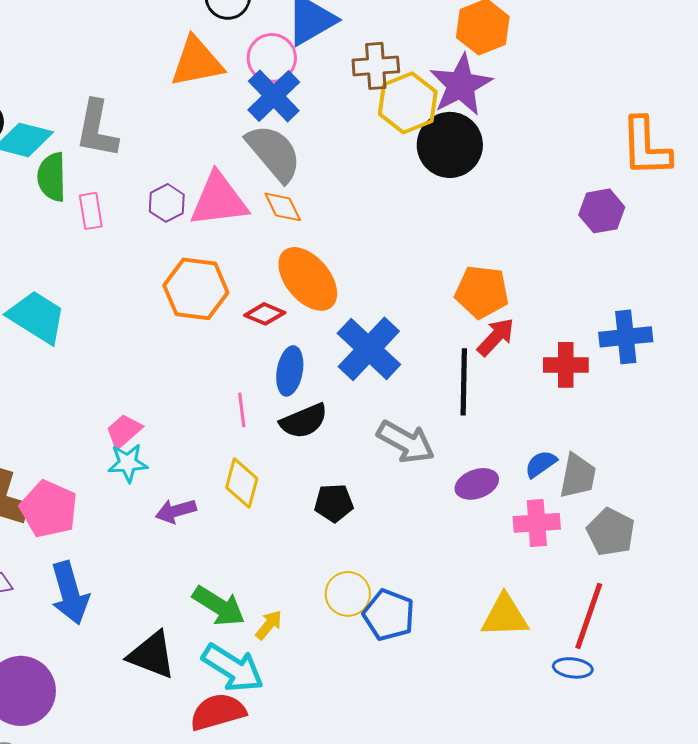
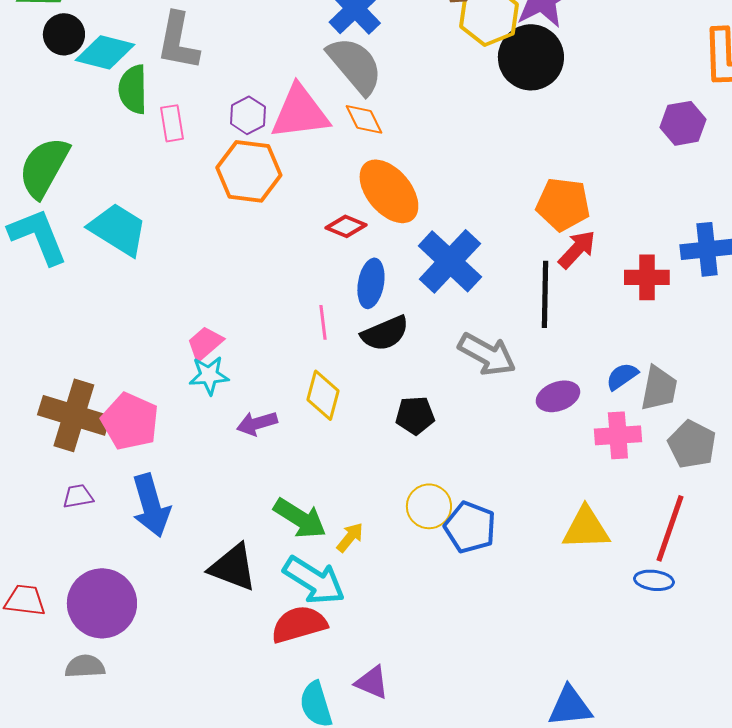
orange hexagon: (196, 289) -> (249, 171), moved

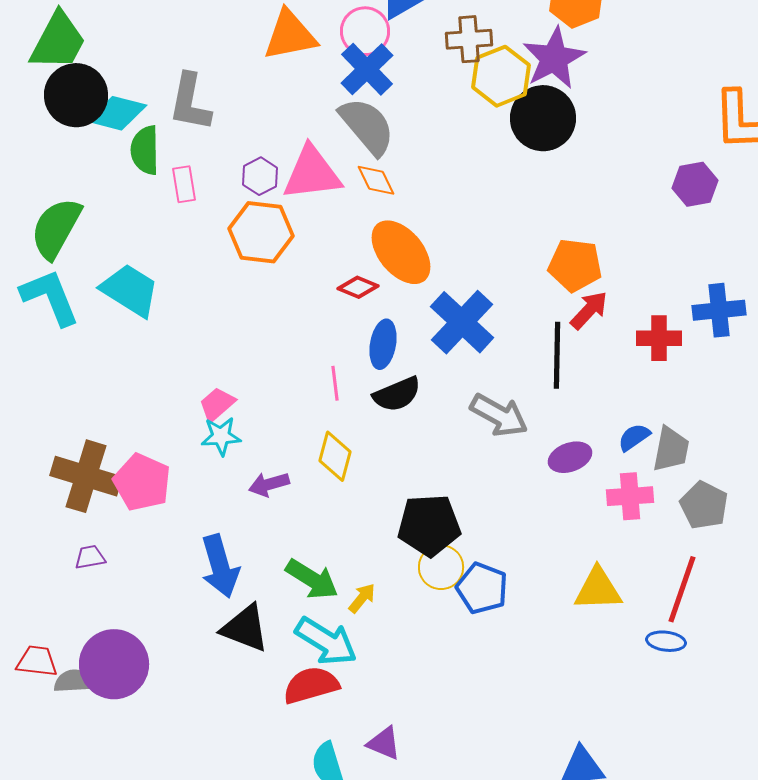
black circle: (64, 34) -> (76, 95), size x1.5
black pentagon: (415, 415) -> (429, 525), moved, size x1.6
blue arrow: (151, 505) -> (220, 566), moved
gray semicircle: (85, 666) -> (74, 681), moved

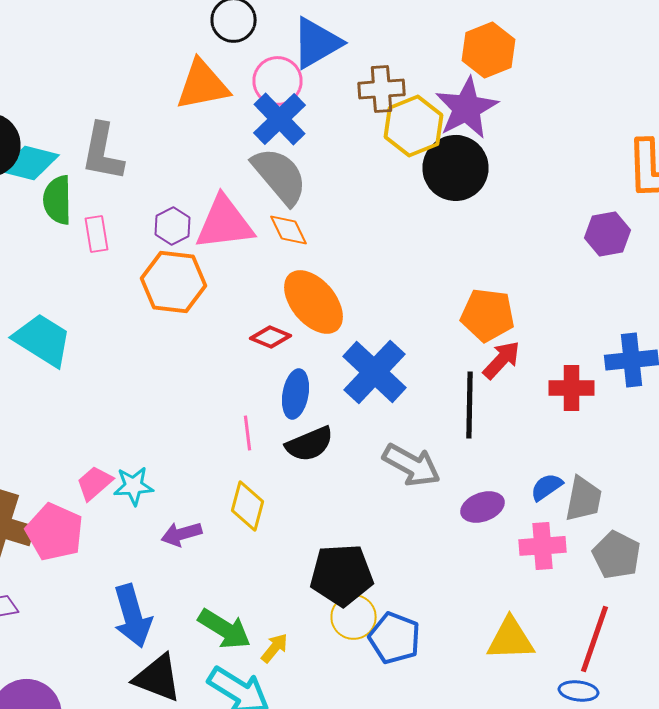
pink trapezoid: (217, 404) -> (94, 483), moved

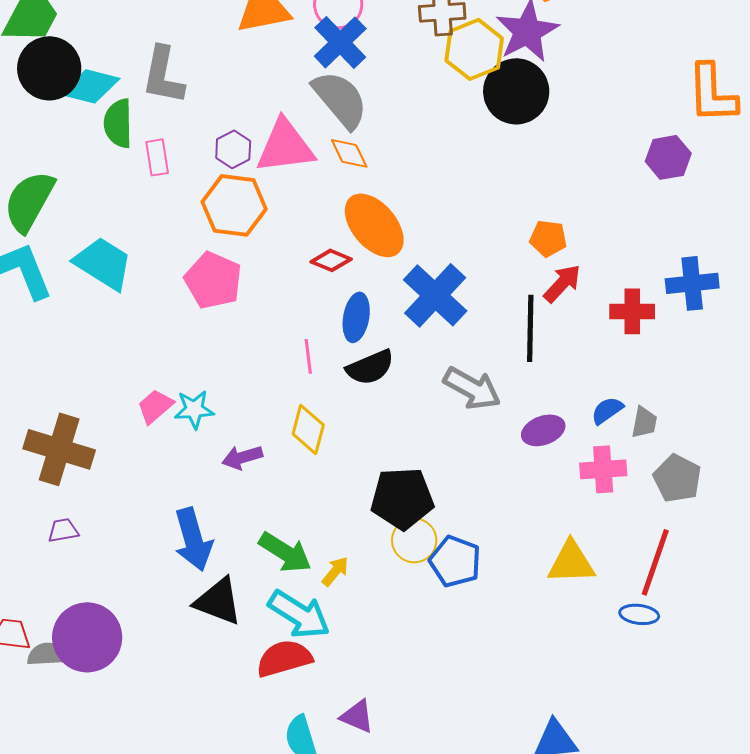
orange pentagon: (488, 315) -> (548, 238), size x0.7
gray trapezoid: (584, 499) -> (644, 422), size x0.7
pink pentagon: (54, 532) -> (213, 280), moved

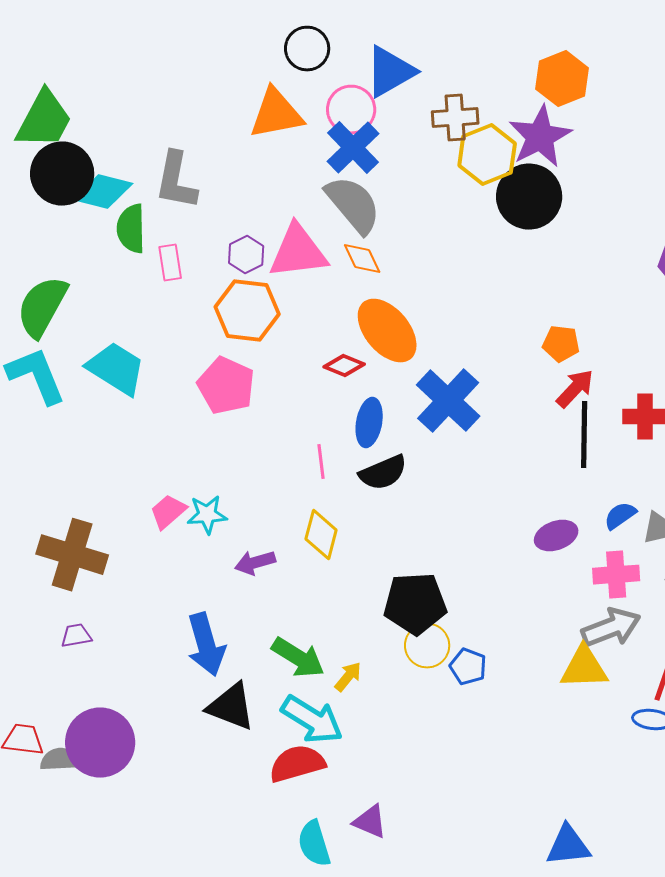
black line: (530, 328) -> (584, 435), moved
gray arrow: (472, 388) -> (611, 628), moved, turned -50
blue pentagon: (455, 561) -> (468, 667), size x0.7

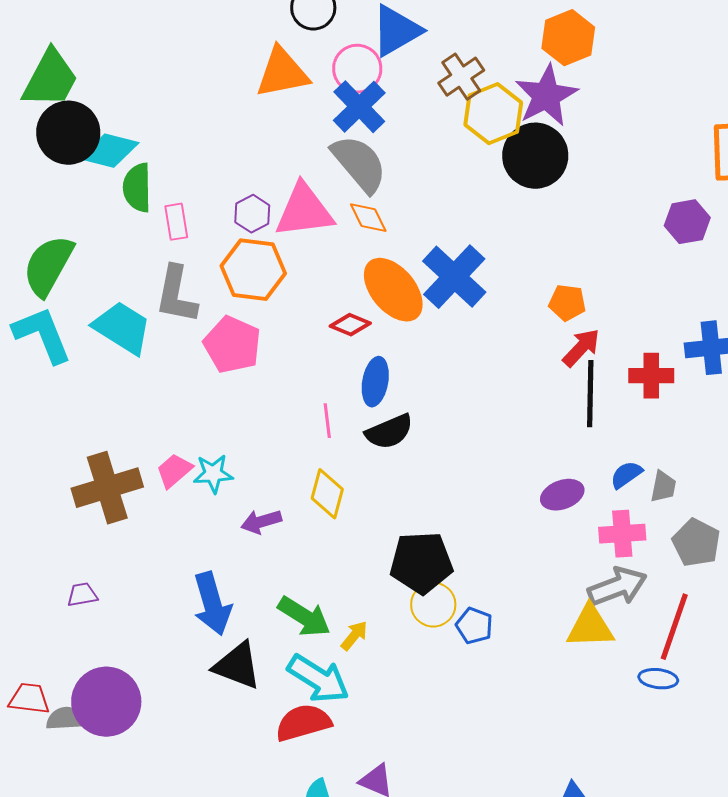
brown cross: (455, 118) -> (461, 77), turned -30
gray L-shape: (176, 181) -> (176, 295), moved
blue cross: (448, 401) -> (454, 277), moved
brown cross: (72, 555) -> (107, 488), moved, turned -34

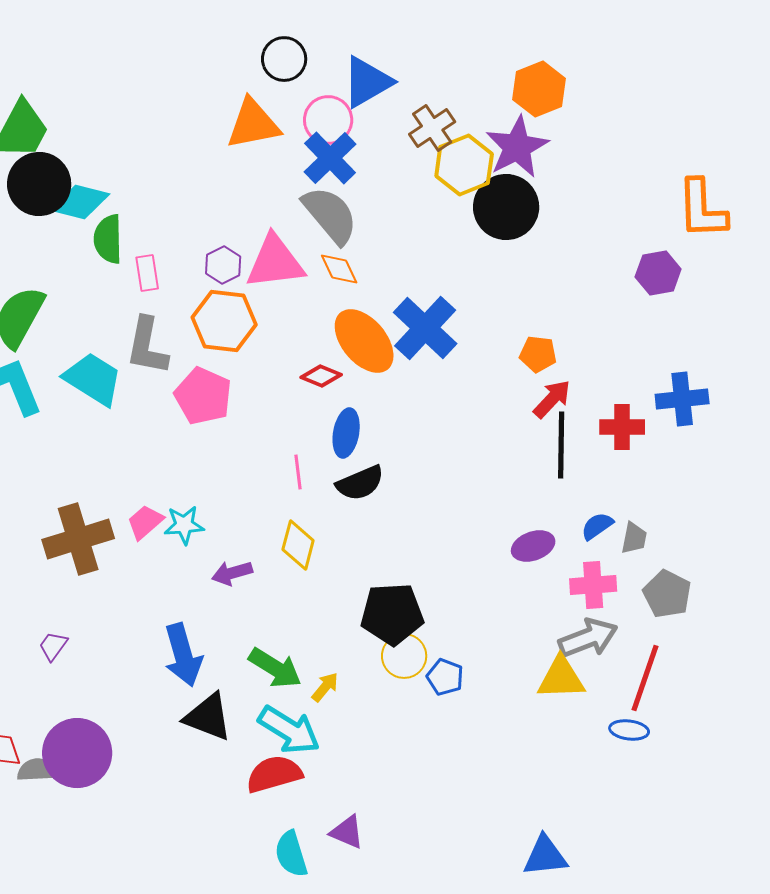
purple trapezoid: (82, 595) -> (53, 646), turned -44

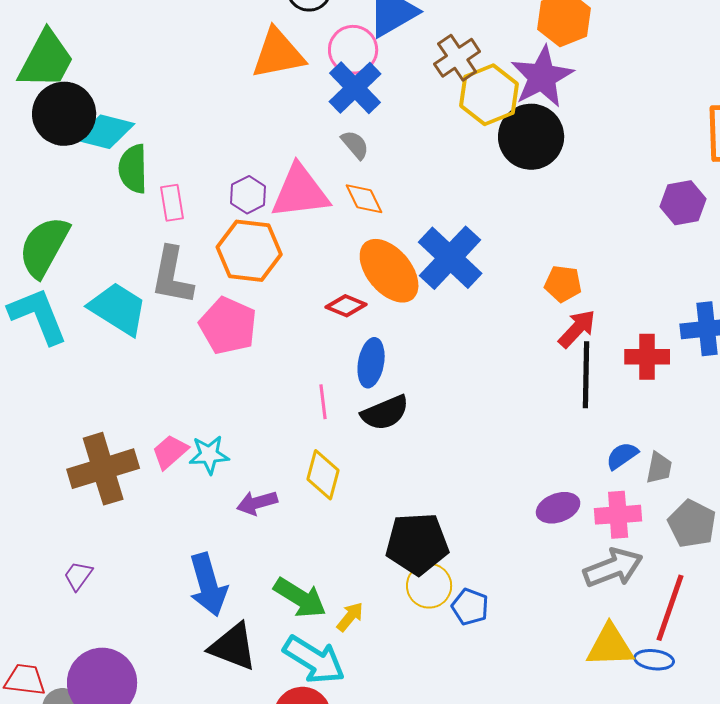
gray semicircle: (330, 215) -> (355, 145), size x0.5
purple ellipse: (533, 546) -> (558, 508), moved
yellow triangle: (561, 678) -> (610, 646), moved

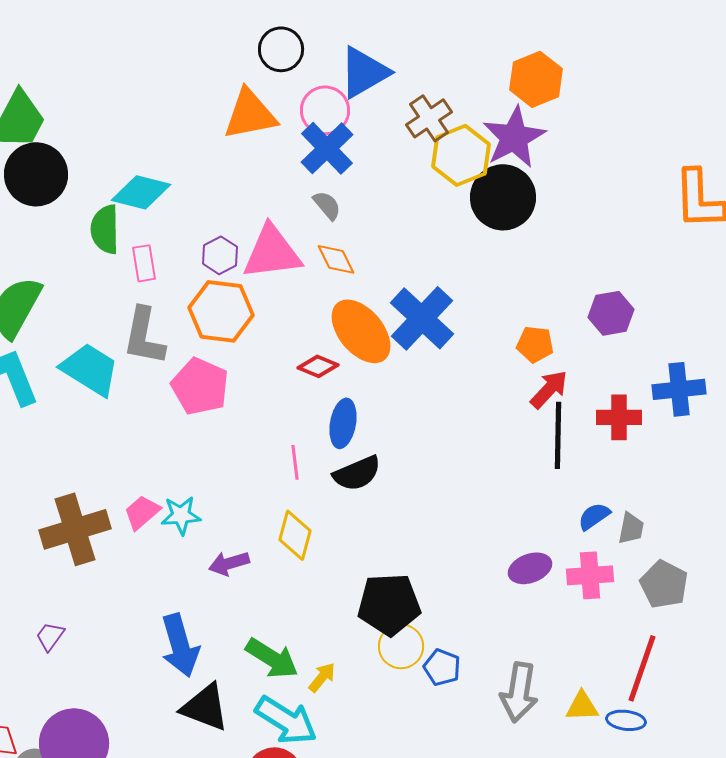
cyan diamond: (105, 132) -> (141, 192), moved
purple hexagon: (683, 203) -> (611, 313), moved
gray arrow: (613, 568) -> (519, 692), moved, turned 120
yellow triangle: (610, 646) -> (582, 706), size x0.7

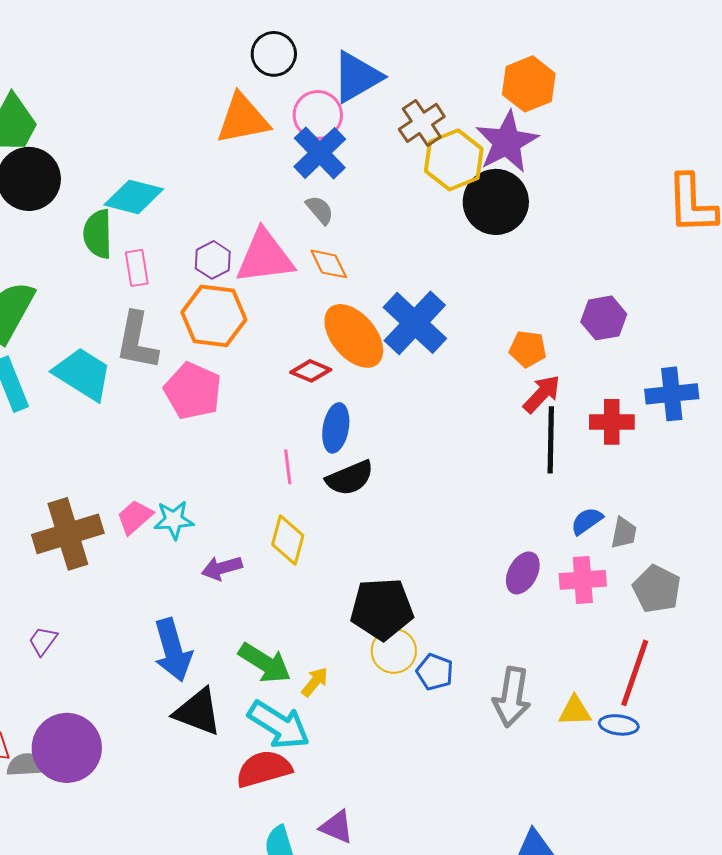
purple ellipse: (530, 568) -> (523, 573), turned -42

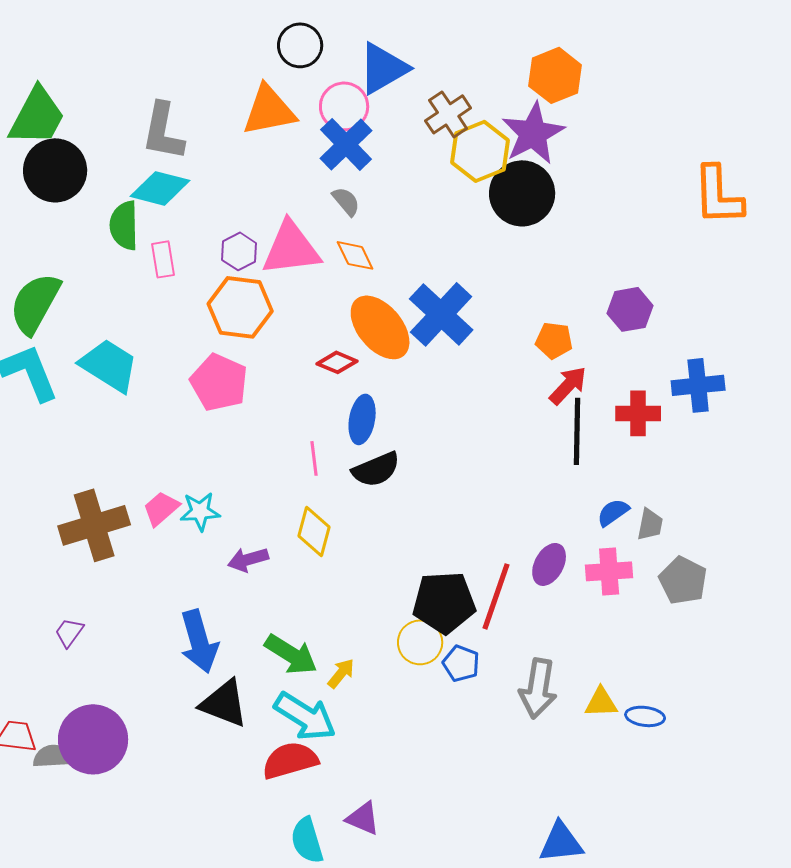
gray L-shape: (137, 341) -> (163, 131), moved
black pentagon: (382, 609) -> (444, 602), moved
red line: (635, 673) -> (496, 596), moved

